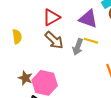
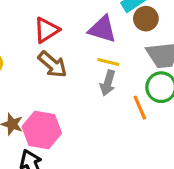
gray arrow: (78, 47) -> (108, 83), moved

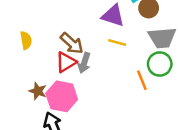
red triangle: (46, 30) -> (66, 62), moved
gray arrow: (108, 83) -> (84, 63), moved

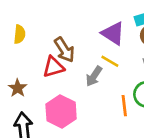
gray arrow: (84, 63) -> (94, 76), moved
pink hexagon: (62, 96) -> (61, 111), moved

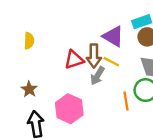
brown arrow: (64, 50) -> (94, 56), moved, turned 35
red triangle: (53, 67) -> (74, 60), moved

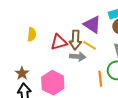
yellow semicircle: (29, 41) -> (32, 34), moved
gray arrow: (98, 76) -> (78, 57), turned -119
brown star: (29, 89) -> (22, 73), moved

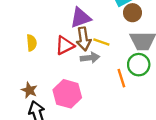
purple triangle: (92, 25) -> (81, 18), moved, turned -42

